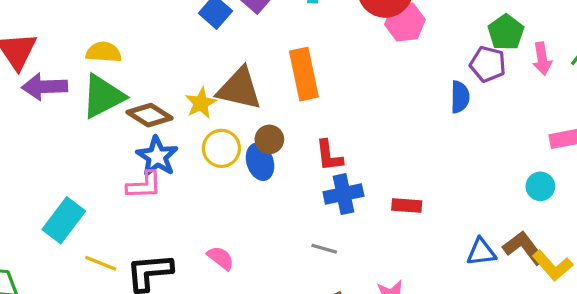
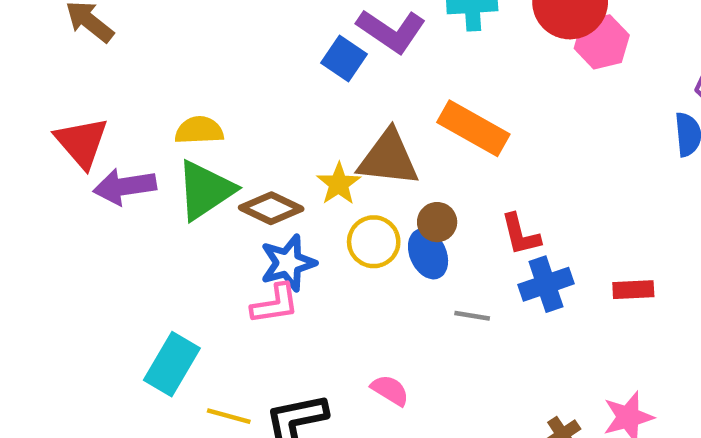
orange rectangle: (304, 74) -> (473, 128), turned -42
blue star: (157, 156) -> (288, 263), turned 30
gray line: (324, 249) -> (472, 316), moved

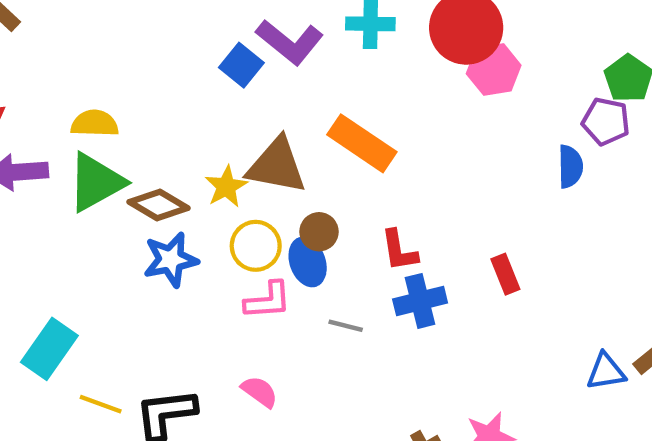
red rectangle: (633, 290) -> (505, 274), moved, turned 66
pink L-shape: (275, 304) -> (268, 300), moved

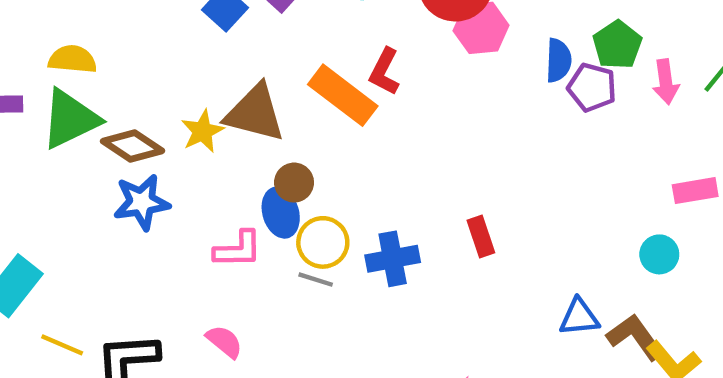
blue semicircle: (570, 167) -> (558, 60), moved
yellow circle: (256, 246) -> (323, 242), moved
red L-shape: (399, 251) -> (384, 72), moved, turned 33
blue triangle: (606, 372) -> (579, 317), moved

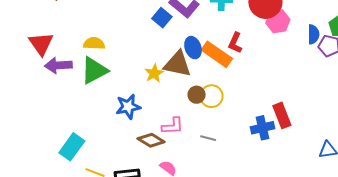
brown diamond: (133, 146) -> (151, 140), moved
blue ellipse: (281, 213) -> (193, 48), moved
red rectangle: (481, 237) -> (282, 115), size x1.4
yellow circle: (323, 242) -> (211, 96), moved
blue cross: (393, 259) -> (263, 128), moved

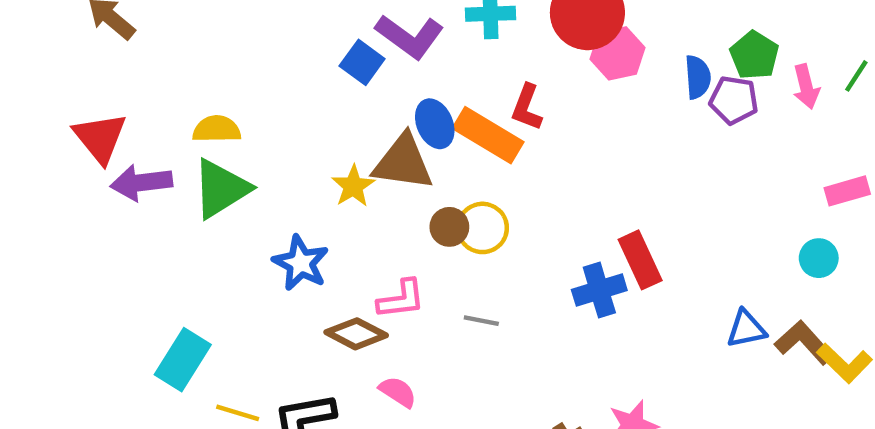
blue star: (128, 107) -> (301, 263), turned -30

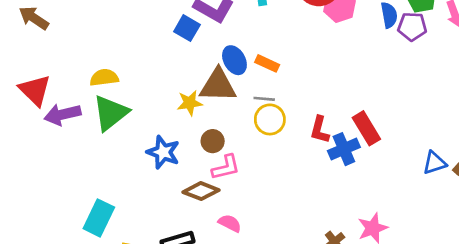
red L-shape: (527, 107) -> (320, 130), moved
orange rectangle: (488, 135) -> (267, 63), size x0.6
yellow star: (353, 186) -> (190, 103), turned 30
brown circle: (449, 227) -> (213, 141), moved
gray line: (481, 321) -> (264, 99), moved

